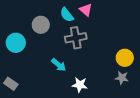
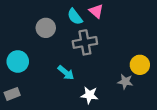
cyan circle: (16, 43) -> (18, 61), moved
gray star: (122, 78) -> (125, 82), moved
gray rectangle: (11, 84) -> (12, 94), turned -56

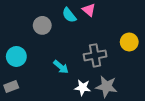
gray cross: (85, 42) -> (95, 55), moved
yellow circle: (140, 65) -> (129, 42), moved
gray star: (125, 82) -> (106, 87), moved, size x1.5

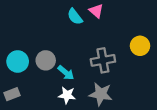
gray circle: (42, 25) -> (46, 60), moved
gray star: (106, 87) -> (101, 94), moved
white star: (83, 88) -> (67, 95), moved

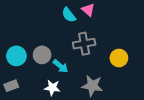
yellow circle: (140, 46) -> (119, 58), moved
gray cross: (103, 60) -> (84, 44), moved
white star: (67, 95) -> (52, 88), moved

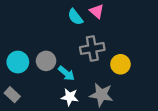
yellow circle: (119, 58) -> (120, 64), moved
gray rectangle: (11, 86) -> (12, 95), turned 64
white star: (52, 88) -> (70, 97), moved

